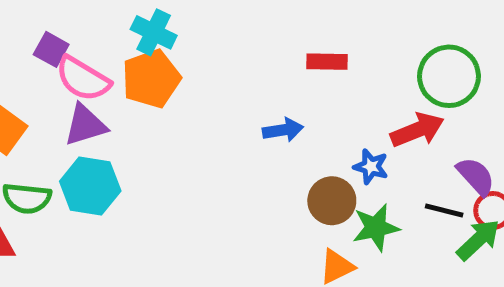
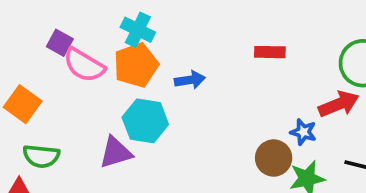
purple triangle: (85, 125) -> (116, 152), moved
blue arrow: (283, 130) -> (190, 80), moved
cyan hexagon: (90, 186) -> (145, 121), moved

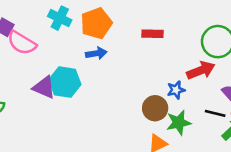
orange pentagon: (136, 65) -> (96, 23), moved
blue star: (303, 132) -> (176, 90), turned -30
purple triangle: (116, 152) -> (44, 87), moved, turned 40

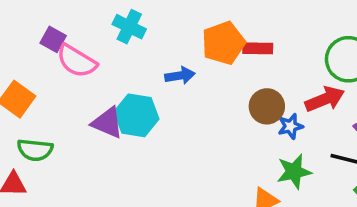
orange pentagon: (96, 23) -> (223, 43), moved
brown circle: (155, 108) -> (267, 106), moved

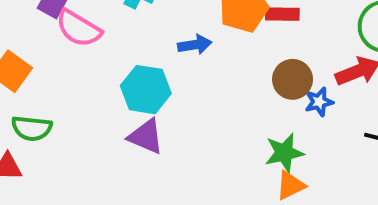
purple triangle: (107, 123) -> (146, 136), moved
green star: (294, 172) -> (284, 153), moved

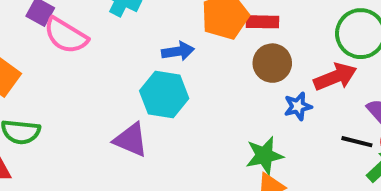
brown circle: (293, 79) -> (272, 63), moved
cyan hexagon: (146, 90) -> (164, 95), moved

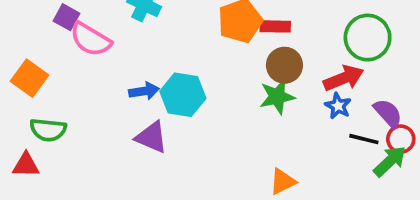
blue arrow: (178, 51) -> (144, 91), moved
blue star: (298, 106) -> (338, 106), moved, turned -30
green star: (264, 155) -> (277, 97), moved

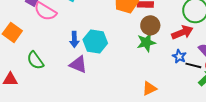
blue arrow: (144, 91) -> (74, 39), turned 98
blue star: (338, 106) -> (179, 56), moved
green semicircle: (48, 130) -> (35, 60), moved, turned 48

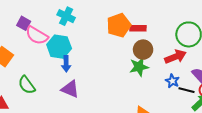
cyan hexagon: (95, 41) -> (59, 47), moved

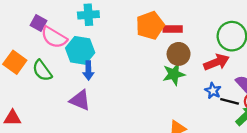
cyan cross: (66, 16) -> (88, 15), turned -30
green semicircle: (27, 85) -> (42, 71), moved
purple triangle: (70, 89) -> (80, 100), moved

